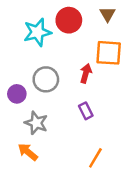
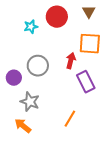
cyan star: (37, 32) -> (31, 27), size x0.6
purple rectangle: (86, 111) -> (86, 82), moved, size x1.5
orange line: (95, 158) -> (70, 119), moved

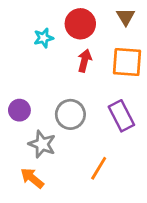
red arrow: (71, 61) -> (85, 61), moved
gray circle: (38, 66) -> (70, 114), moved

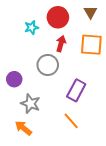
gray circle: (70, 114) -> (48, 65), moved
purple rectangle: (121, 116) -> (76, 90), moved, turned 55
orange line: (99, 168) -> (71, 121), turned -72

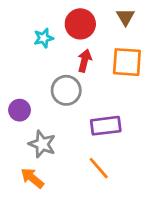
purple rectangle: (76, 90) -> (106, 126), turned 55

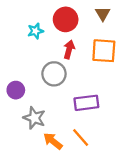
orange arrow: (32, 178) -> (53, 141), moved

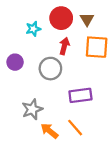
brown triangle: (103, 14) -> (87, 19), moved
purple circle: (16, 90) -> (15, 62), moved
gray star: (34, 118) -> (32, 109), turned 30

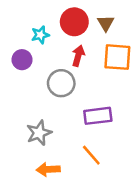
purple circle: (15, 62) -> (22, 60), moved
orange arrow: (49, 131) -> (48, 169), moved, turned -42

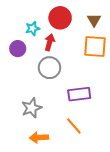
brown triangle: (106, 23) -> (94, 20), moved
red arrow: (78, 56) -> (50, 42), moved

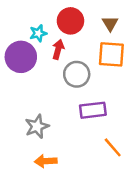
purple circle: (18, 49) -> (21, 57), size x1.6
gray circle: (50, 68) -> (77, 74), moved
orange line: (74, 126) -> (113, 147), moved

